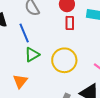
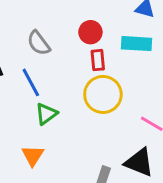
yellow circle: (64, 60) -> (103, 94), moved

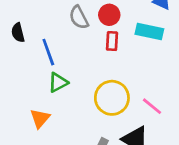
gray semicircle: (39, 43) -> (79, 17), moved
yellow circle: (103, 94) -> (112, 98), moved

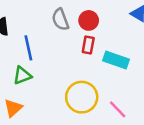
cyan rectangle: (149, 31) -> (116, 60), moved
green triangle: (58, 82) -> (22, 76), moved

